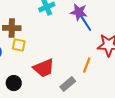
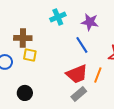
blue line: (86, 23) -> (82, 45), moved
red trapezoid: (44, 68) -> (77, 74), moved

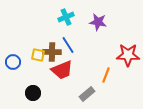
brown cross: (23, 38) -> (52, 52), moved
blue line: (82, 45) -> (68, 45), moved
red trapezoid: (77, 74) -> (62, 70), moved

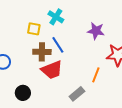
cyan cross: (66, 17) -> (56, 17), turned -35
purple star: (98, 22) -> (96, 31), moved
yellow square: (38, 55) -> (34, 29), moved

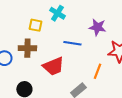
blue line: (58, 45) -> (72, 43), moved, turned -48
brown cross: (42, 52) -> (27, 48), moved

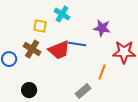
brown cross: (27, 48) -> (32, 49), turned 30
red trapezoid: (53, 66) -> (59, 50), moved

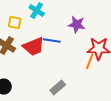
orange line: (102, 72) -> (90, 62), moved

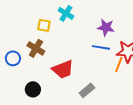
blue line: (52, 41) -> (101, 47), moved
red trapezoid: (34, 47) -> (63, 69), moved

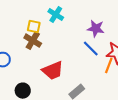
blue line: (101, 47) -> (91, 49), turned 36
brown cross: (36, 48) -> (33, 41), moved

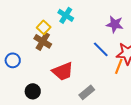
yellow square: (34, 27) -> (44, 27), turned 32
purple star: (96, 29) -> (115, 24), moved

